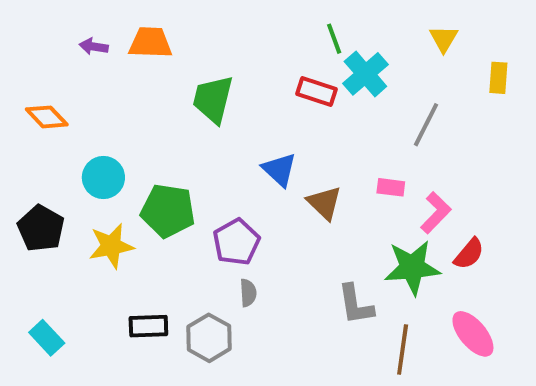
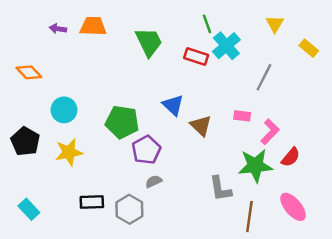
yellow rectangle: (498, 78) -> (309, 48), turned -54
green trapezoid: (213, 99) -> (149, 42), moved, turned 140
green pentagon: (168, 211) -> (122, 122), moved
gray semicircle: (248, 293) -> (154, 181), turned -112

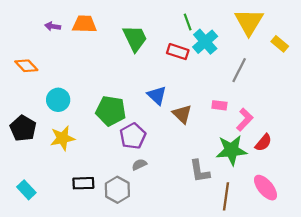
yellow triangle: (275, 24) -> (249, 22), size x1.8

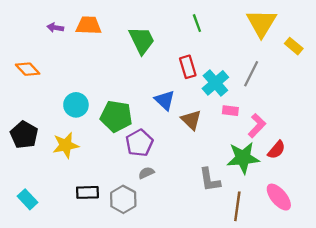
cyan cross: (205, 42) -> (215, 83), moved
red rectangle: (178, 52) -> (188, 67), moved, turned 55
cyan circle: (58, 100) -> (76, 105), moved

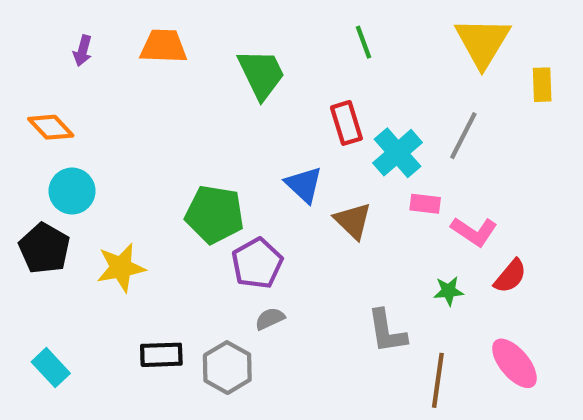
purple arrow: (55, 28) -> (83, 51), moved, turned -84
yellow rectangle: (294, 46) -> (542, 85), turned 48
cyan circle: (76, 105) -> (72, 191), moved
pink L-shape: (257, 126) -> (474, 231), turned 80
green star: (243, 158) -> (449, 291), size x0.5

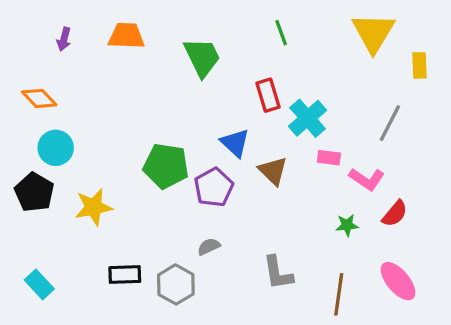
gray line: (463, 136) -> (390, 123), moved
purple pentagon: (257, 263) -> (214, 187), moved
gray L-shape: (387, 331) -> (278, 273), moved

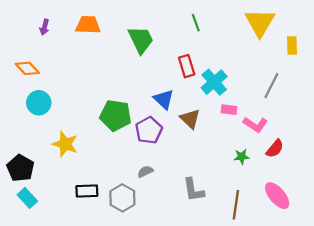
black pentagon: (34, 192) -> (20, 168), moved
yellow star: (94, 207) -> (65, 144), turned 30

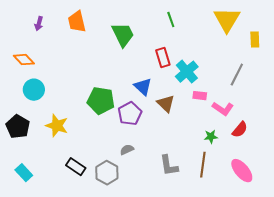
orange trapezoid: (88, 25) -> (77, 22), turned -105
black pentagon: (20, 168) -> (18, 127), moved
black rectangle: (87, 191) -> (76, 167), turned 36
brown line: (236, 205) -> (203, 165), moved

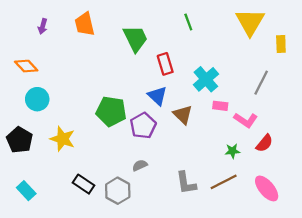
red rectangle: (163, 58) -> (165, 64), moved
brown line: (203, 165) -> (224, 182), turned 55

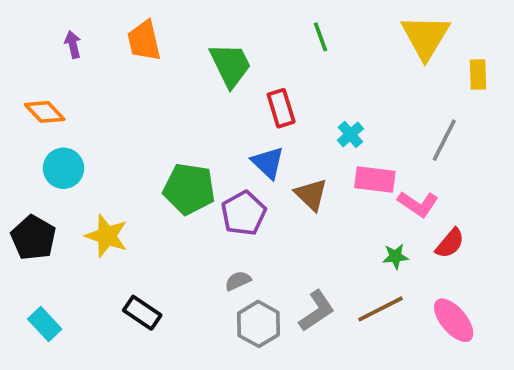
purple arrow: (43, 26) -> (73, 44), turned 152
cyan cross: (206, 79) -> (350, 134), size x0.6
pink rectangle: (220, 106) -> (375, 180), size x1.5
gray L-shape: (186, 183) -> (317, 311), turned -115
gray hexagon: (118, 191) -> (259, 324), moved

